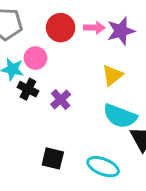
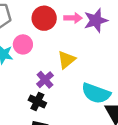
yellow triangle: (112, 75) -> (66, 60), moved
black cross: (28, 89) -> (37, 102), moved

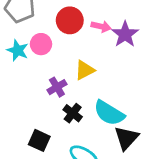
purple star: (96, 20) -> (125, 34), turned -30
black cross: (37, 102) -> (73, 113), moved

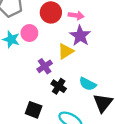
purple star: (125, 34) -> (80, 36), moved
cyan semicircle: (109, 113) -> (88, 84), size x0.7

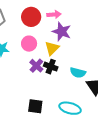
pink circle: (29, 33) -> (29, 44), moved
black cross: (59, 86) -> (51, 67), moved

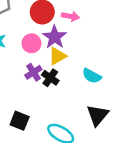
purple star: (62, 32) -> (55, 37), moved
cyan semicircle: (78, 73) -> (92, 76), moved

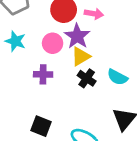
purple cross: (33, 72) -> (43, 74), moved, turned 35
black cross: (50, 78) -> (87, 78), moved

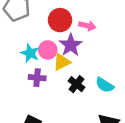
cyan star: (15, 41) -> (30, 53), moved
yellow triangle: (81, 56) -> (62, 62), moved

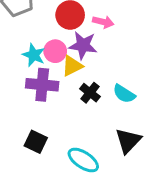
purple star: (71, 45) -> (83, 45), turned -30
purple cross: (37, 78) -> (42, 85), size x1.5

